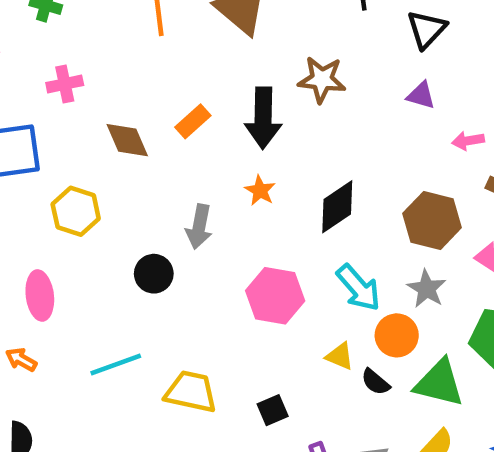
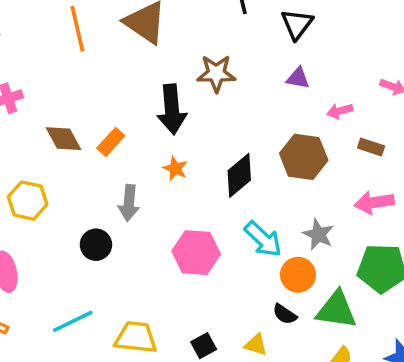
orange rectangle: (193, 121) -> (111, 142), moved
brown hexagon: (432, 220) -> (304, 157), moved
yellow triangle: (340, 356) -> (256, 345), moved

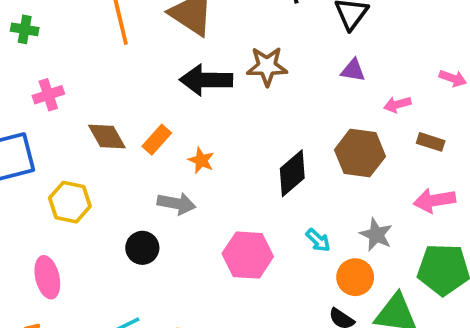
black arrow: (172, 109) -> (206, 80), moved, turned 96
orange star: (175, 169) -> (201, 160), moved
gray arrow: (129, 203) -> (176, 203), turned -84
cyan arrow: (263, 239) -> (318, 240), size x0.6

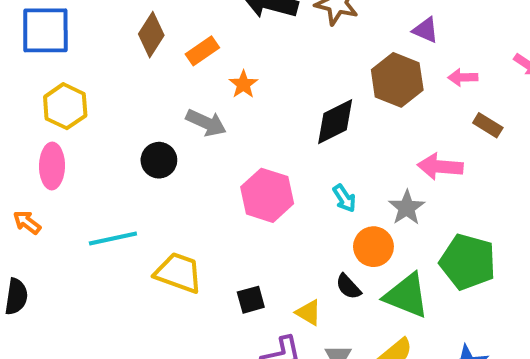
brown diamond: (107, 137) -> (151, 35), turned 48
brown hexagon: (360, 153) -> (397, 80), moved
pink arrow: (434, 200) -> (440, 167), moved
yellow hexagon: (70, 202) -> (65, 106), moved

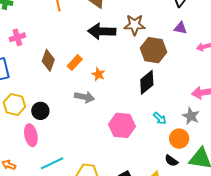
brown hexagon: (397, 80) -> (153, 50), moved
black circle: (159, 160) -> (40, 111), moved
pink ellipse: (52, 166) -> (31, 135), moved

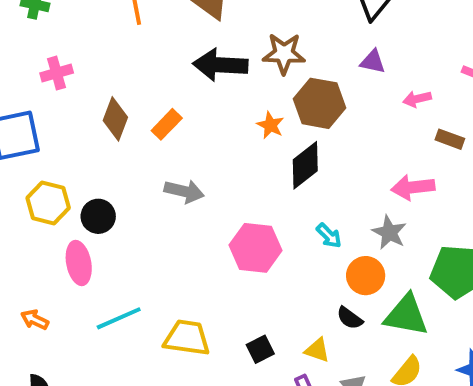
orange star: (98, 74) -> (270, 125), moved

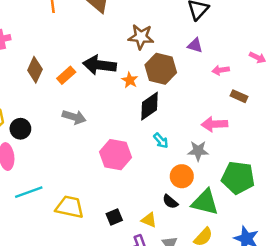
black arrow: (220, 65) -> (100, 65), moved
gray star: (389, 232) -> (198, 151), turned -30
cyan arrow: (329, 236) -> (161, 141), moved

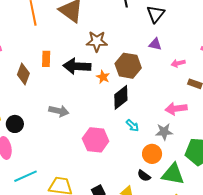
brown star: (141, 37) -> (97, 41), moved
orange rectangle: (66, 75) -> (46, 59), moved, turned -42

